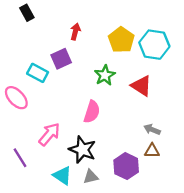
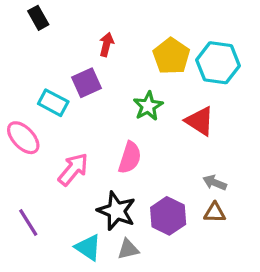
pink arrow: (49, 134) -> (73, 169), moved
purple hexagon: (126, 166) -> (168, 216), moved

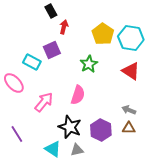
black rectangle: (38, 18) -> (51, 11), moved
red triangle: (200, 121) -> (131, 71), moved

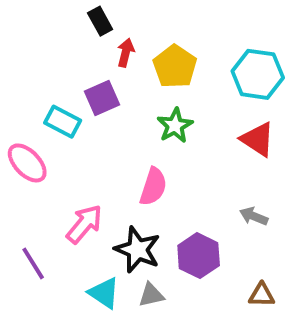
yellow pentagon: (103, 34) -> (175, 66), moved
pink arrow: (44, 102) -> (84, 224), moved
brown triangle: (129, 128) -> (262, 295), moved

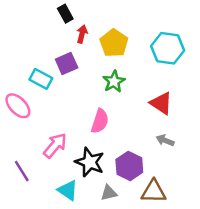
red triangle: (258, 139) -> (161, 103), moved
gray triangle: (151, 295) -> (109, 193), moved
brown triangle: (262, 295) -> (154, 192), moved, size x1.5

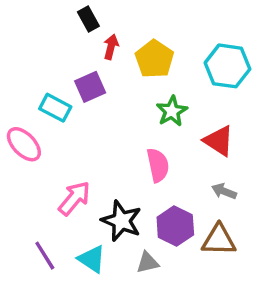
green star: (114, 81) -> (172, 111), moved
pink semicircle: (100, 121) -> (158, 165), moved, turned -30
purple line: (22, 171) -> (45, 256), moved
brown triangle: (154, 192) -> (219, 240), moved

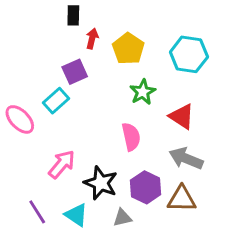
black rectangle: (88, 19) -> (73, 15), turned 30
cyan rectangle: (55, 108) -> (56, 101), moved, turned -70
gray arrow: (224, 191) -> (186, 158), size x1.6

